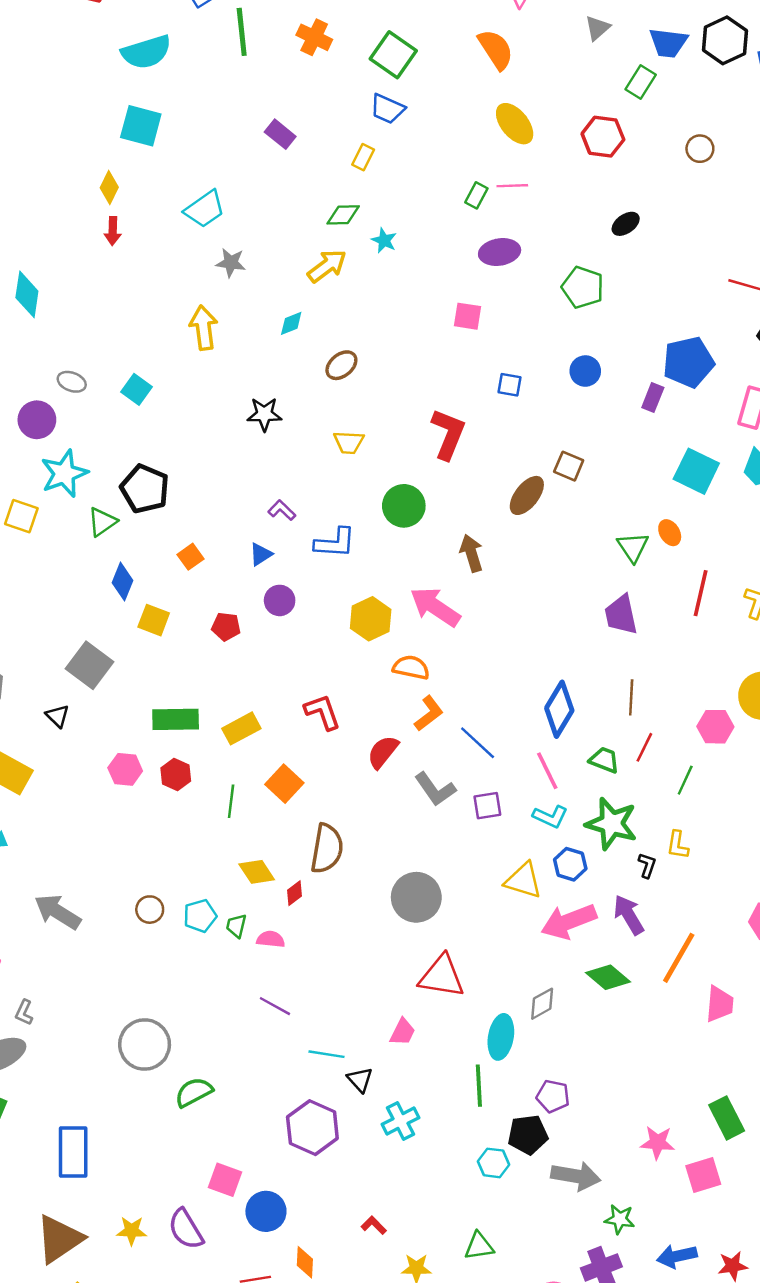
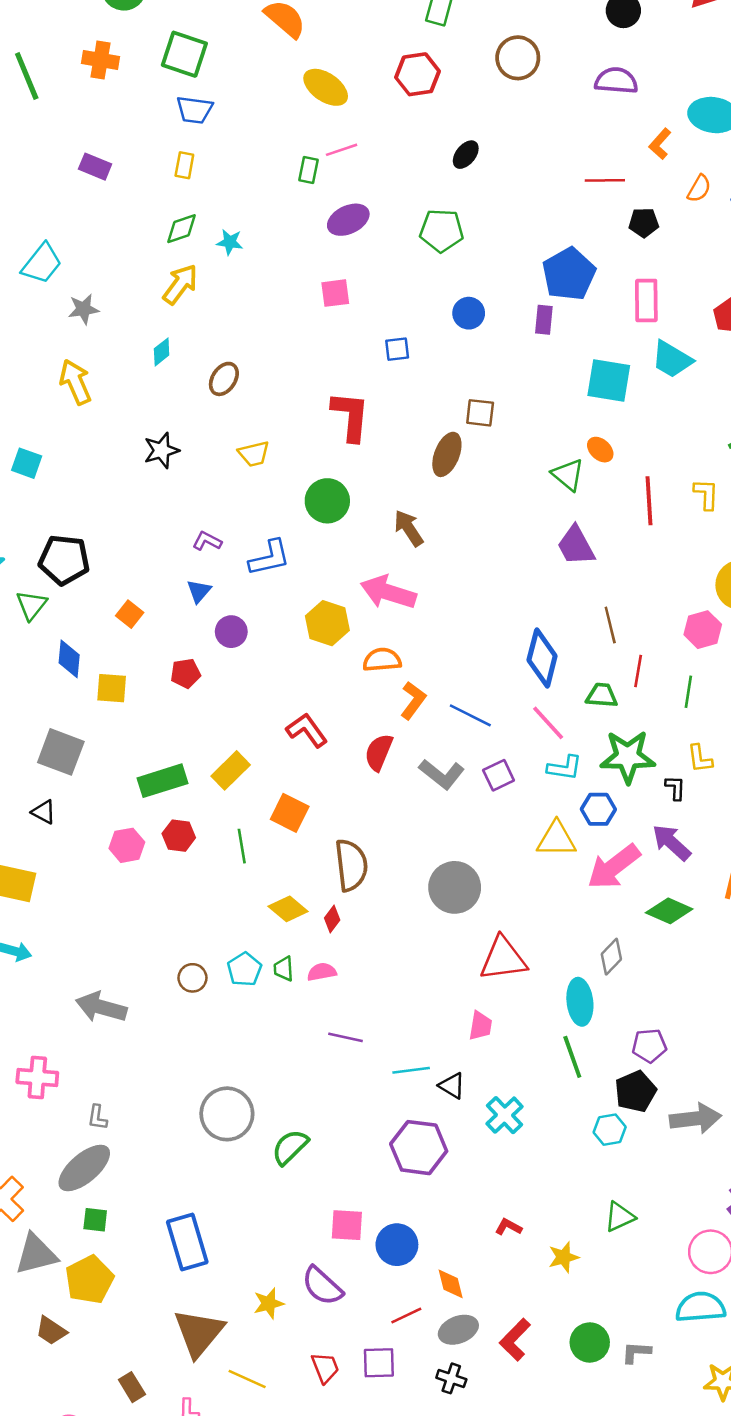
brown circle: (700, 149) -> (518, 58), size x1.5

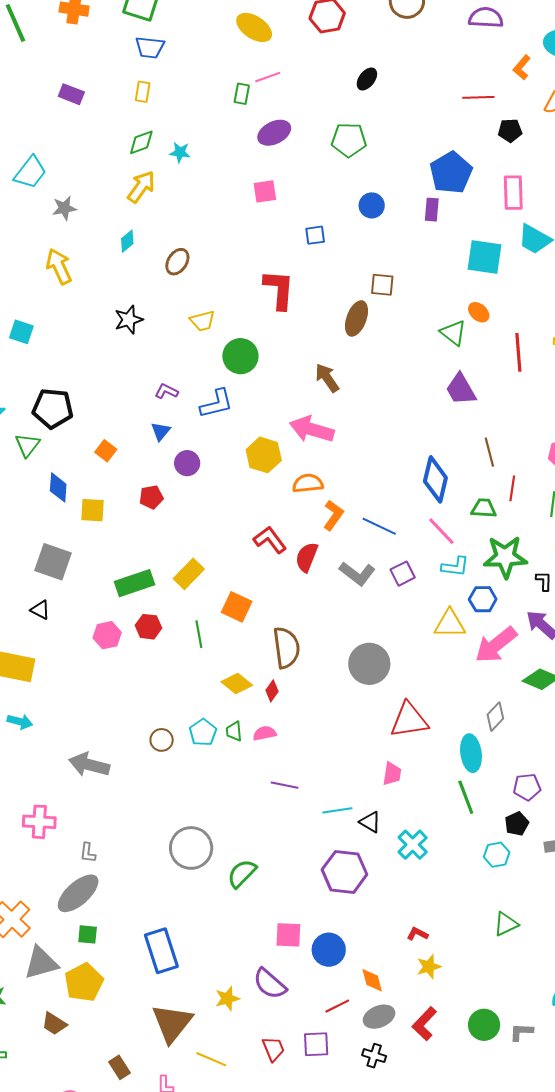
green circle: (327, 501) -> (240, 356), moved
red L-shape: (307, 730) -> (270, 540), moved
black pentagon: (636, 1091) -> (517, 824), size x0.7
yellow star: (564, 1257) -> (429, 967), moved

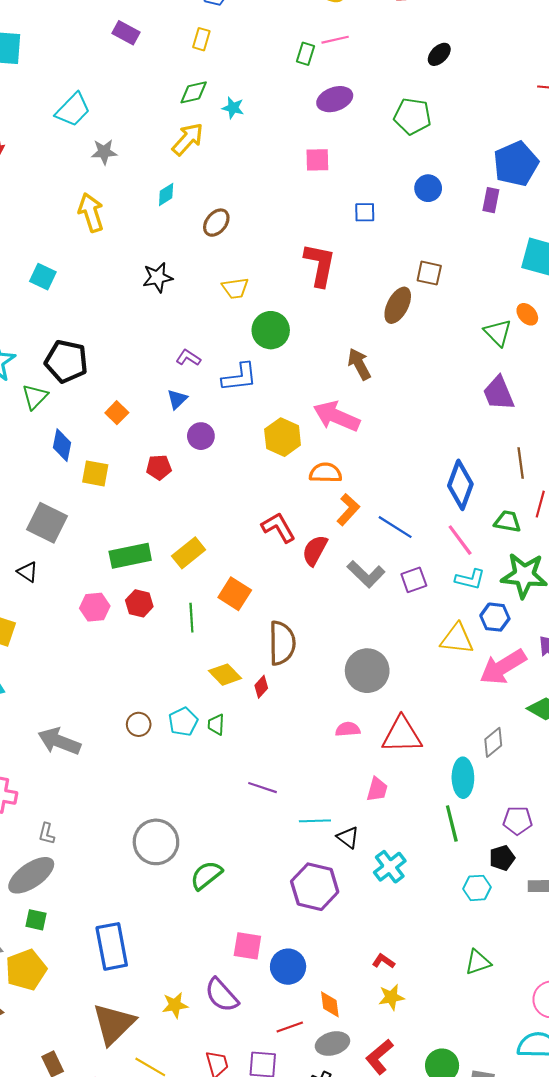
pink semicircle: (265, 733) -> (348, 729), moved

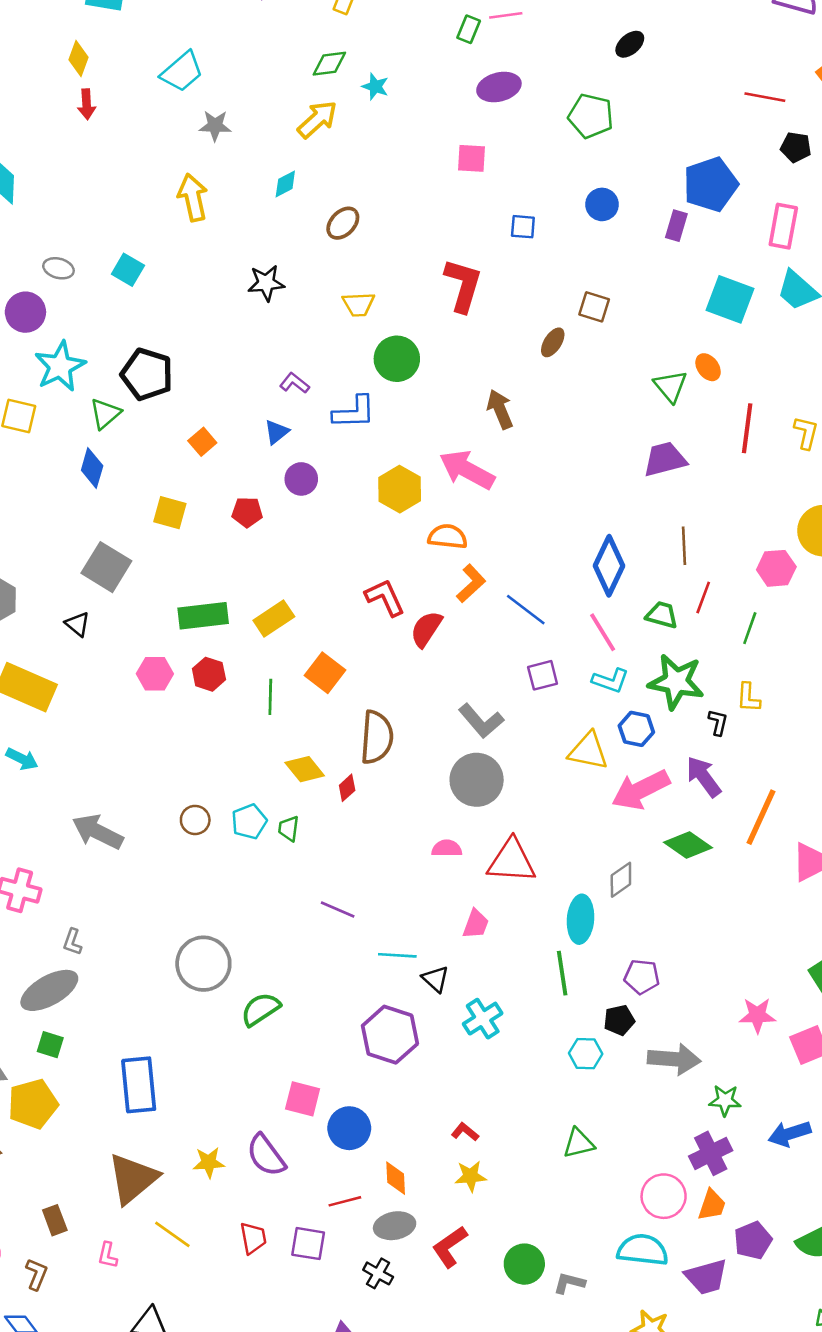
brown ellipse: (398, 305) -> (553, 342), size x0.7
purple trapezoid: (499, 393) -> (665, 459), turned 93
blue diamond: (62, 445) -> (92, 468), moved
gray L-shape: (366, 574) -> (481, 721), moved

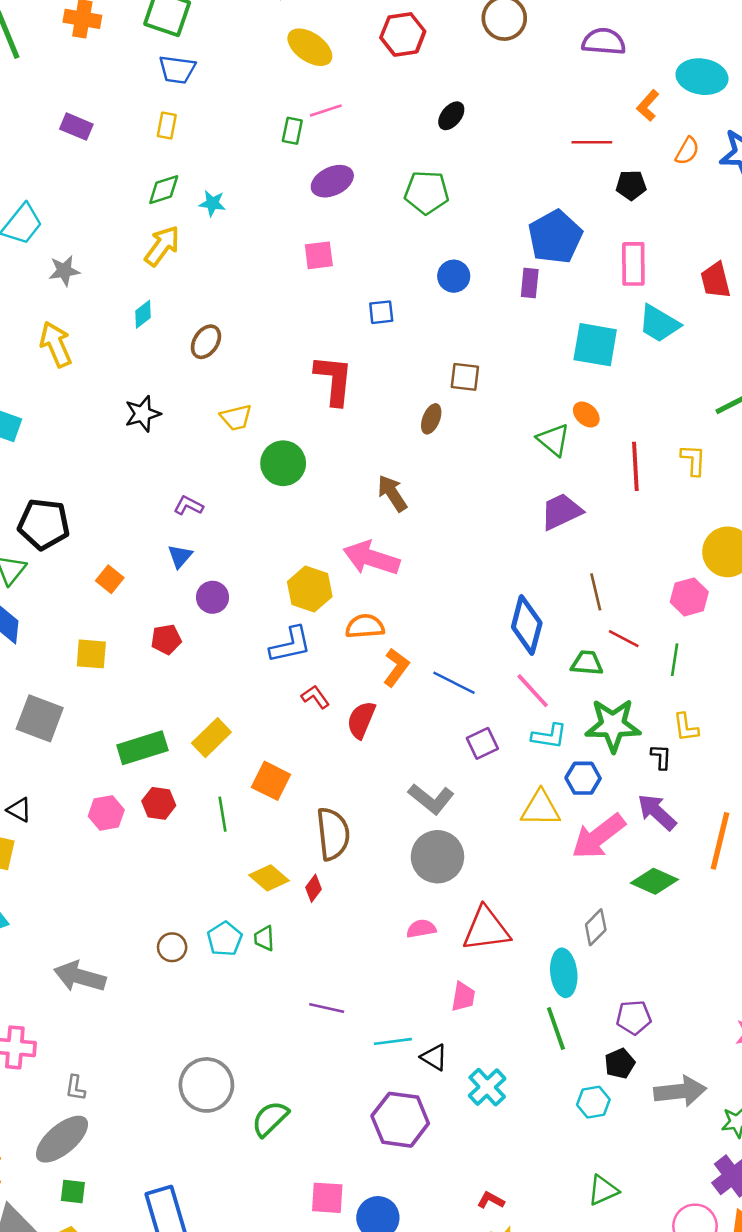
blue L-shape: (354, 412) -> (290, 645), moved
red L-shape: (385, 597) -> (315, 697), size x0.7
red line: (703, 597) -> (624, 639), turned -72
black triangle: (78, 624) -> (19, 810), moved

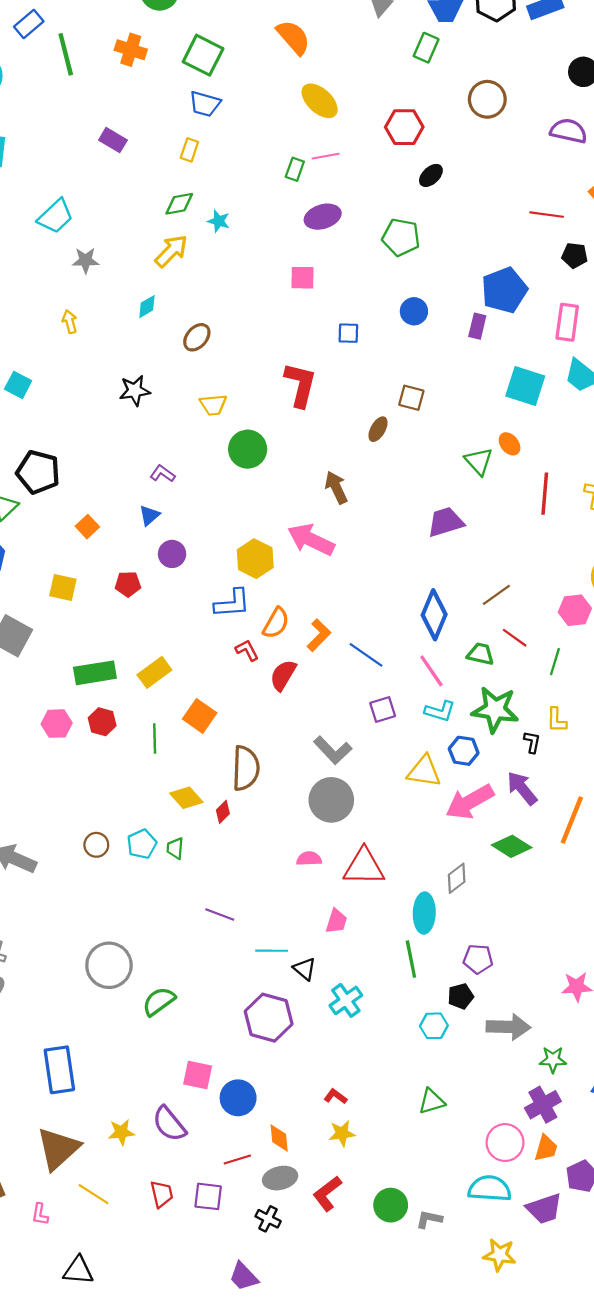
red hexagon: (403, 34) -> (404, 127), moved
yellow arrow: (56, 344) -> (70, 322), size x0.6
purple trapezoid: (561, 512) -> (446, 522), moved
brown line: (596, 592) -> (496, 595), turned 60
orange semicircle: (365, 626) -> (276, 623), moved, turned 116

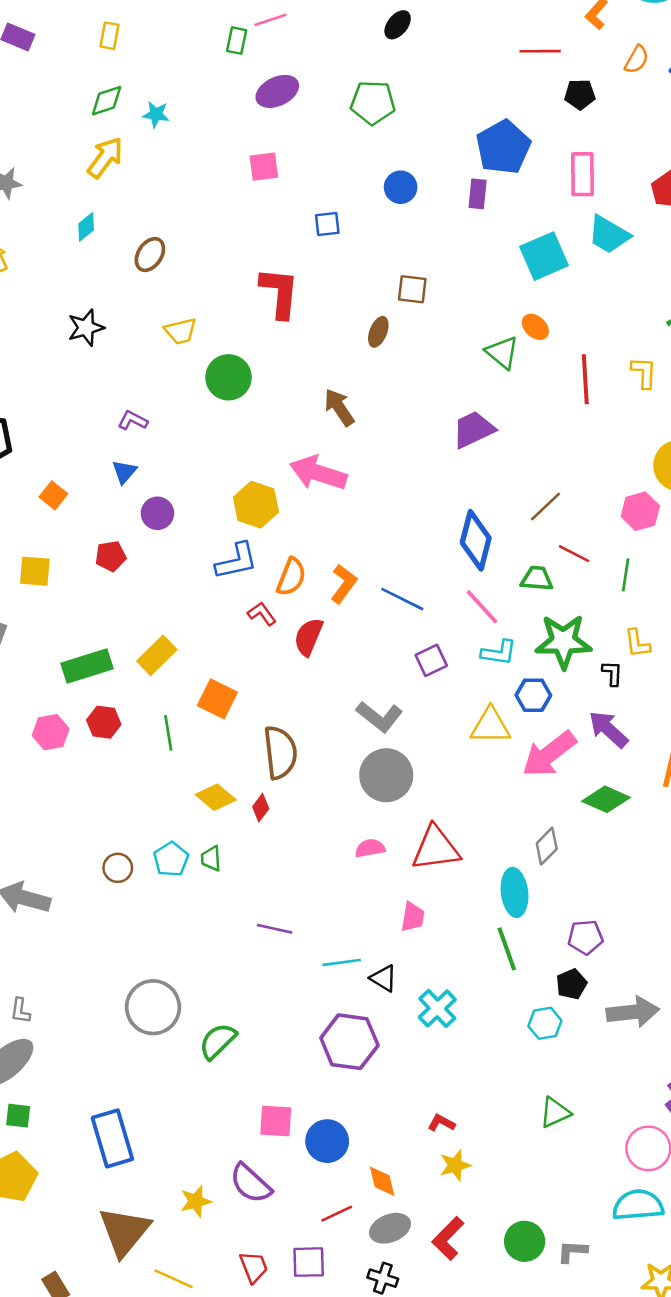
cyan square: (525, 386) -> (544, 256), turned -33

